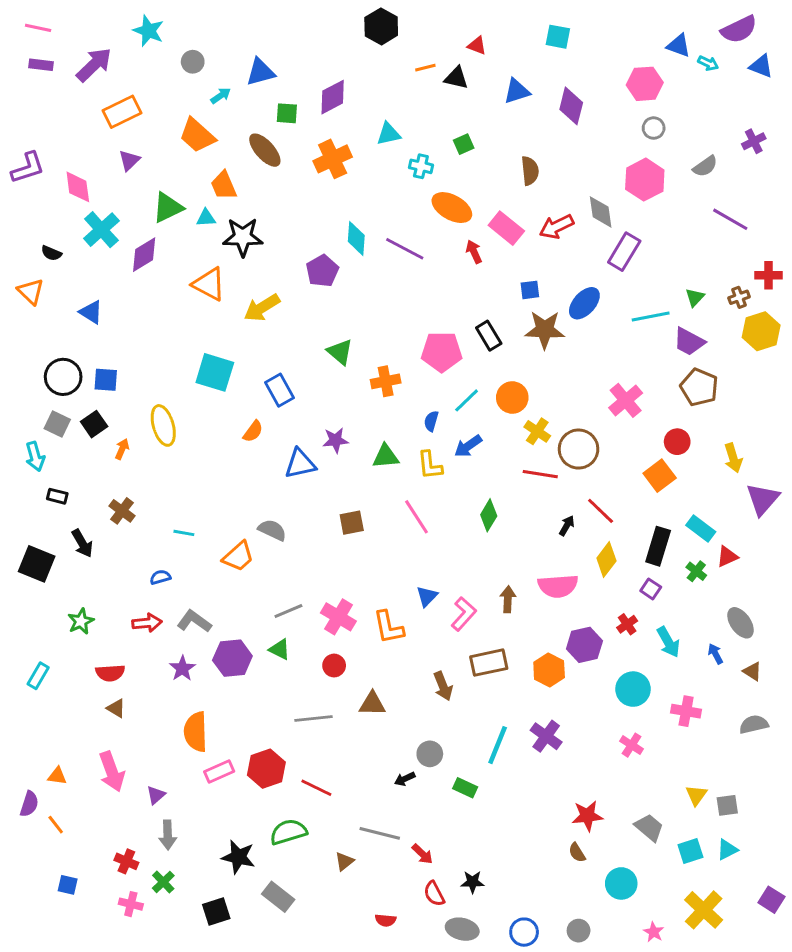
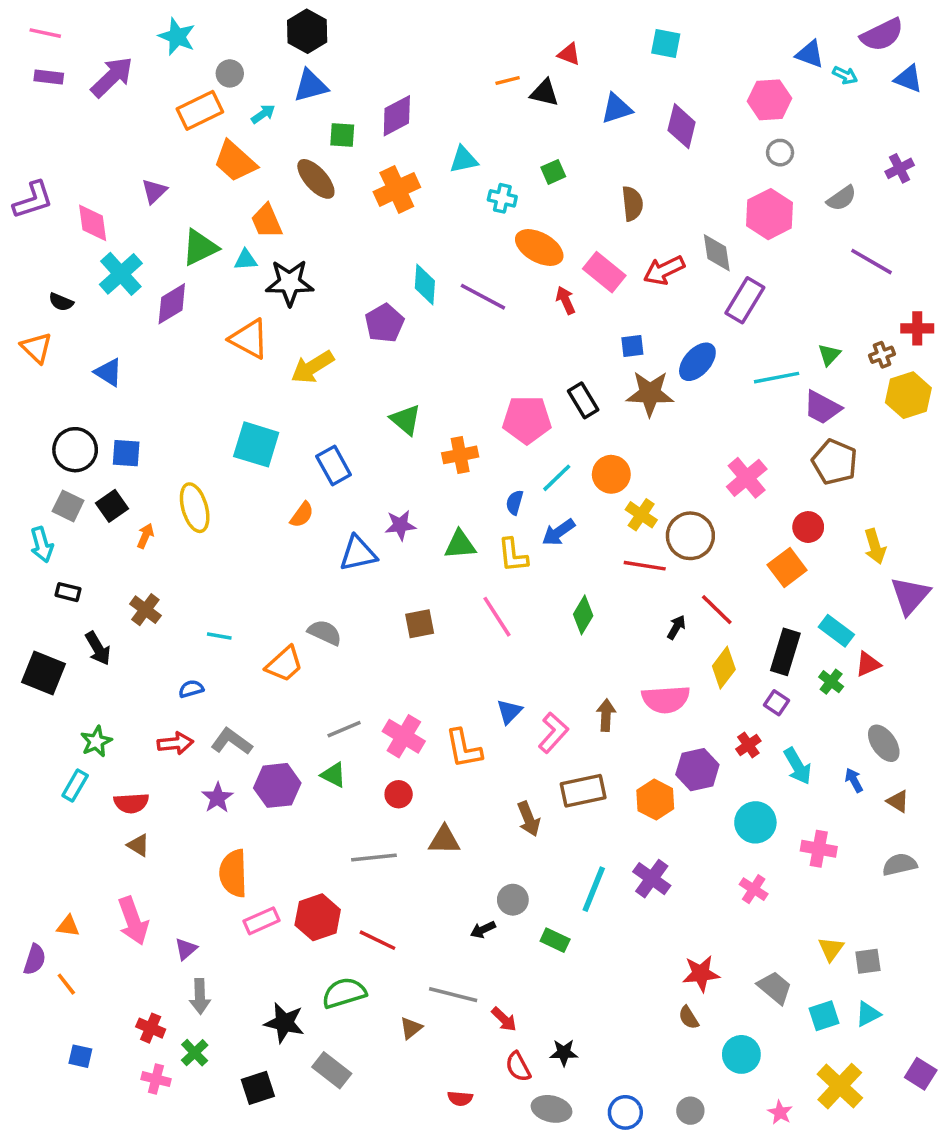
black hexagon: (381, 26) -> (307, 31), moved
orange rectangle: (122, 112) -> (200, 110), moved
cyan rectangle: (38, 676) -> (75, 785), moved

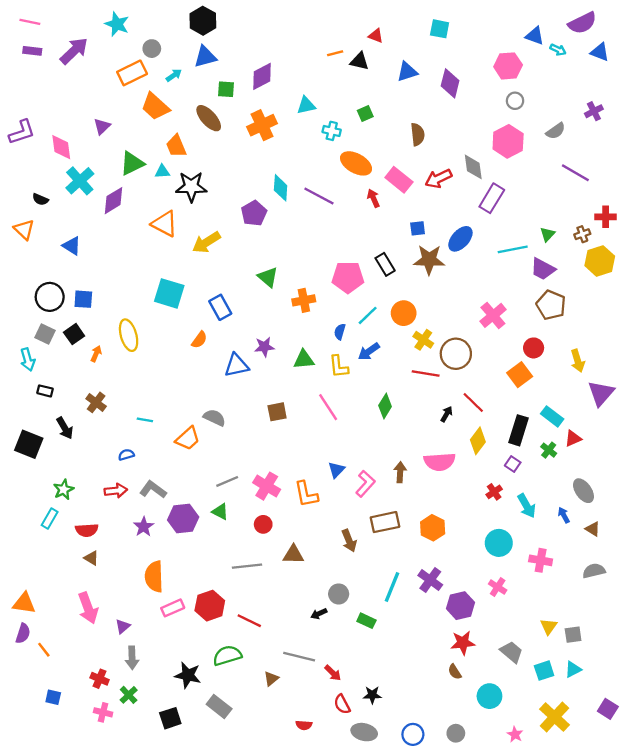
purple hexagon: (697, 770) -> (460, 606), moved
orange triangle: (68, 926) -> (24, 603), moved, size x1.5

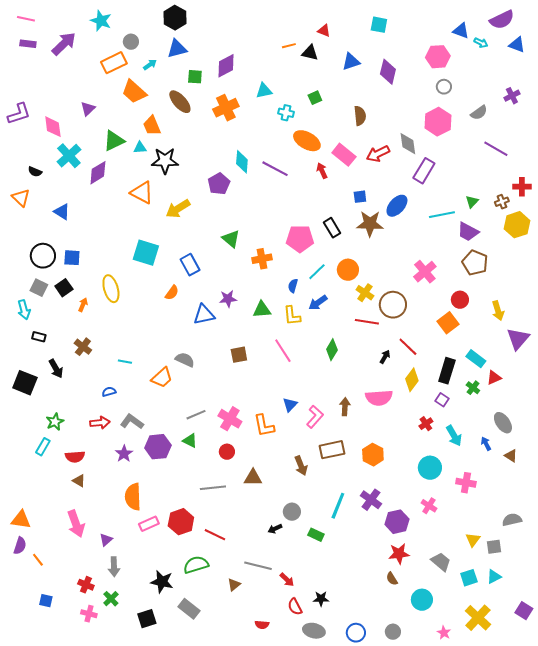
gray semicircle: (594, 571) -> (512, 520), moved

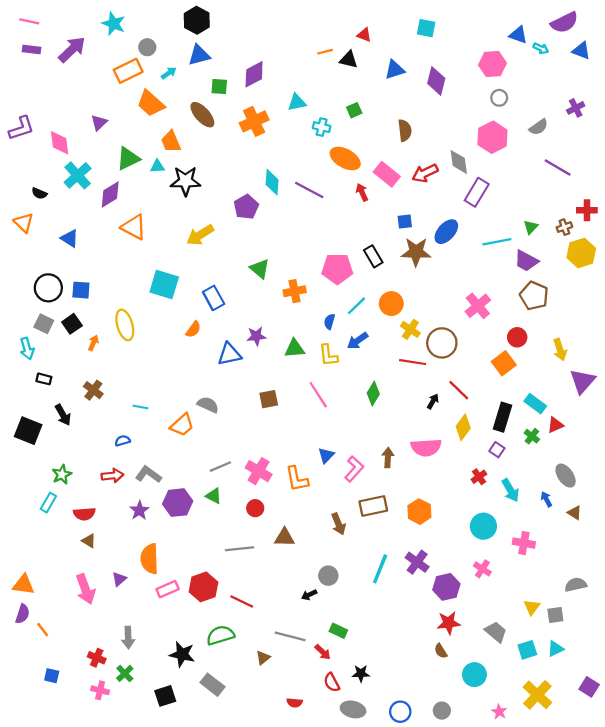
orange triangle: (142, 193) -> (134, 227), moved
green rectangle: (316, 535) -> (338, 631), moved
purple triangle: (106, 540) -> (119, 579), moved

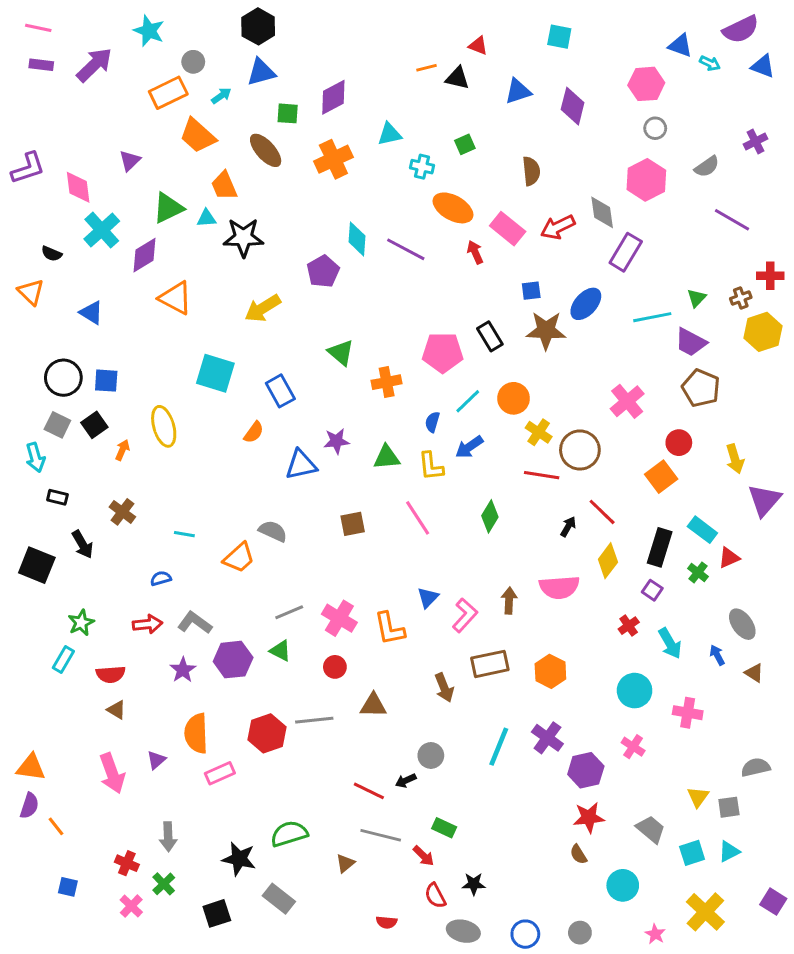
red hexagon: (203, 587) -> (267, 733), moved
red line: (242, 602) -> (369, 791), moved
pink cross: (100, 690) -> (131, 906), turned 30

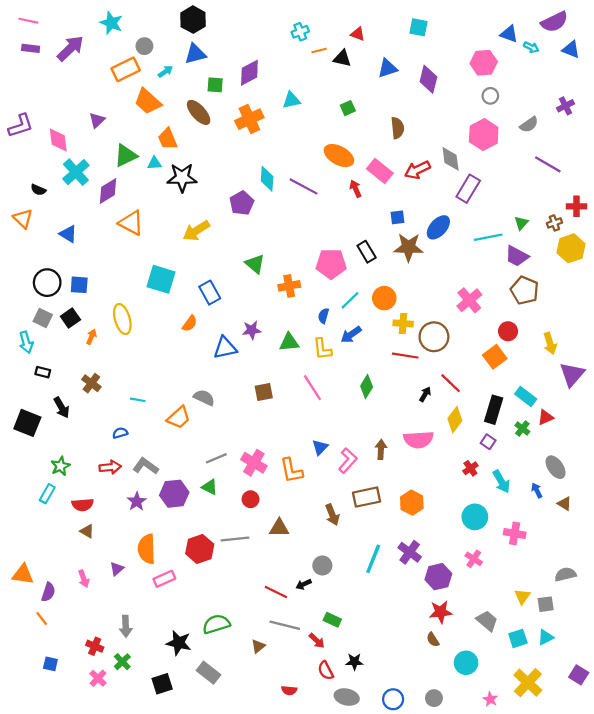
cyan cross: (422, 167) -> (300, 32), moved, turned -35
yellow cross: (539, 432) -> (403, 324), turned -30
pink arrow: (112, 773) -> (84, 579), size x0.6
purple semicircle: (29, 806) -> (48, 592), moved

